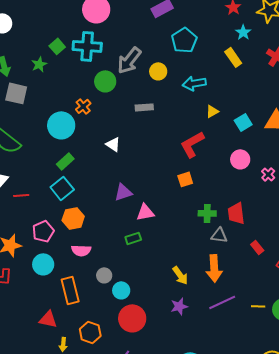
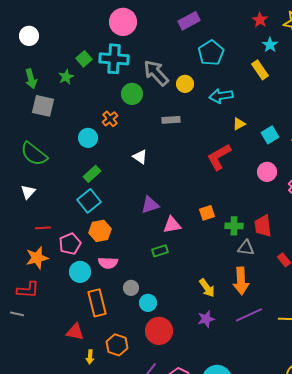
gray arrow: (129, 60) -> (156, 73), turned 100
cyan circle: (61, 125) -> (88, 138), size x0.7
orange square: (185, 179) -> (207, 213), moved
red line: (21, 195) -> (43, 228), moved
cyan circle: (43, 264) -> (80, 272), moved

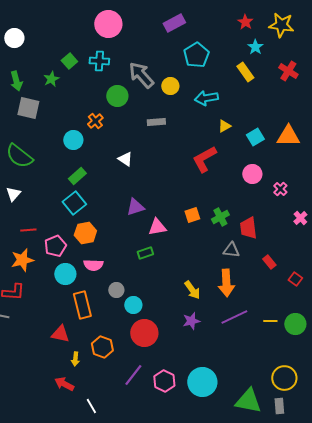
cyan cross: (114, 59) -> (99, 61), size x0.7
green cross: (234, 226) -> (220, 217), moved, turned -30

